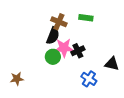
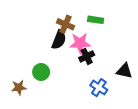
pink star: (64, 48) -> (80, 43), moved
green circle: (53, 57) -> (41, 72), moved

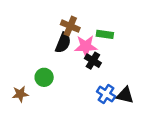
green rectangle: (96, 20) -> (105, 34), moved
black cross: (87, 56) -> (93, 61), turned -32
black triangle: (124, 71) -> (125, 95), moved

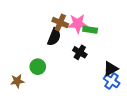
pink star: (86, 46) -> (78, 24), moved
blue cross: (106, 94) -> (112, 81), moved
black triangle: (125, 95) -> (111, 69), moved, turned -42

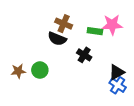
pink star: (78, 24) -> (112, 25), moved
black semicircle: (54, 37) -> (57, 39), turned 90
brown star: (17, 81) -> (18, 71), moved

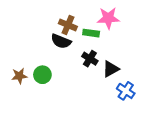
pink star: (112, 25) -> (108, 18), moved
green rectangle: (95, 31) -> (91, 33), moved
black triangle: (117, 72) -> (111, 69), moved

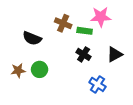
black semicircle: (61, 41) -> (32, 38), moved
black triangle: (111, 69) -> (115, 54), moved
blue cross: (126, 91) -> (97, 84), moved

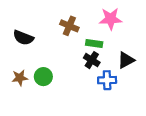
green rectangle: (85, 31) -> (94, 44), moved
black semicircle: (32, 38) -> (23, 38), moved
blue cross: (97, 84) -> (107, 80), moved, turned -35

